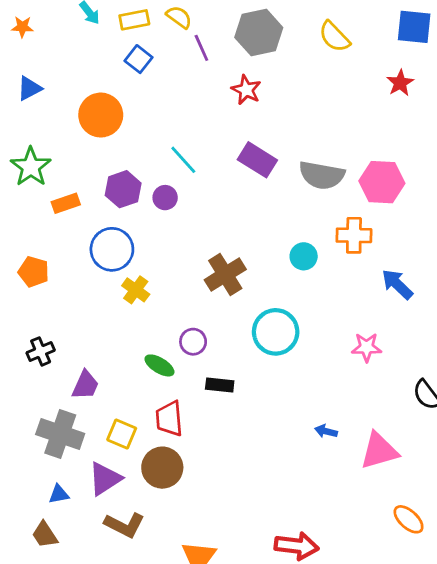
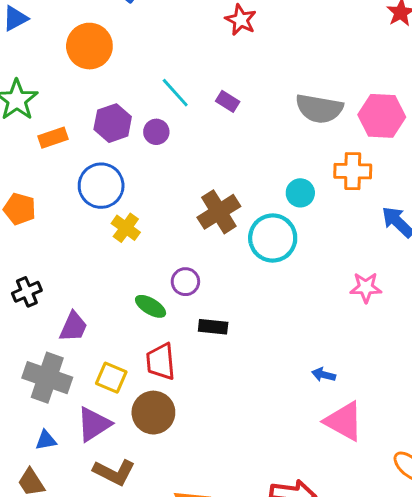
purple rectangle: (257, 160) -> (228, 101), moved, size x0.6
cyan circle: (276, 332) -> (273, 238), moved
pink triangle: (379, 451) -> (344, 421), moved, turned 45

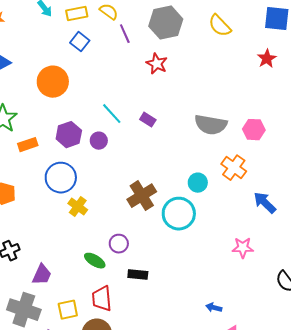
pink hexagon: (382, 116) -> (254, 130), size x0.7
orange cross: (353, 171) -> (234, 168), turned 35
yellow square: (111, 378) -> (68, 310), turned -35

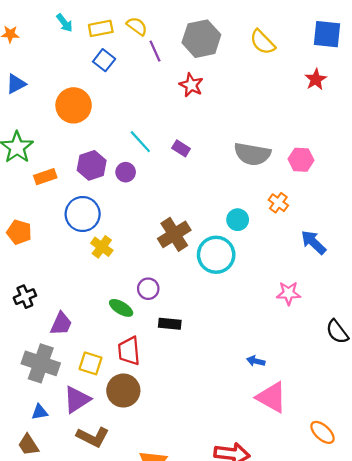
orange cross: (234, 168) -> (278, 203), size x0.7
yellow square: (68, 310) -> (91, 363), turned 30

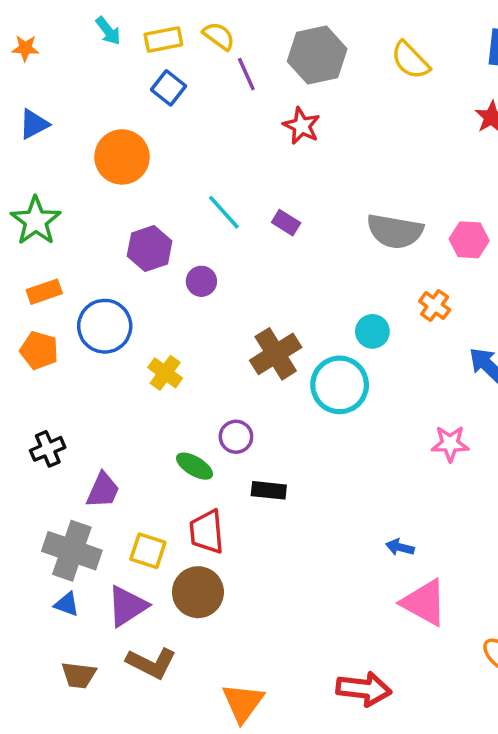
purple circle: (126, 172) -> (201, 281), moved
orange rectangle: (45, 177) -> (44, 292), moved
blue circle: (83, 214) -> (105, 326), moved
blue triangle: (40, 412) -> (67, 604), moved, turned 30
brown trapezoid: (28, 445) -> (79, 675), moved, turned -50

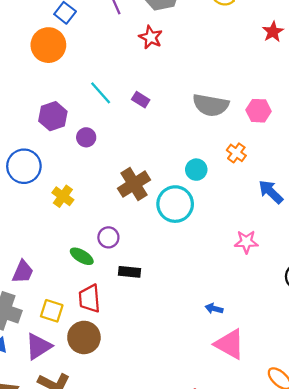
orange circle: (122, 157) -> (48, 45), moved

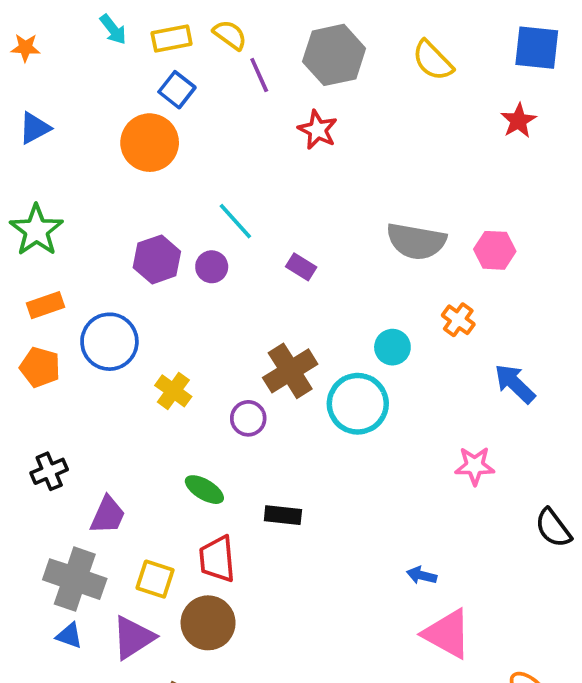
purple rectangle: (141, 100) -> (301, 267), moved
purple circle: (86, 137) -> (212, 267), moved
purple circle: (108, 237) -> (248, 418), moved

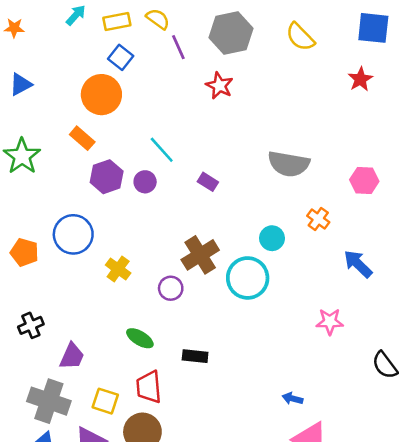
cyan arrow: (113, 29) -> (76, 15), turned -100
pink hexagon: (495, 250) -> (364, 181), moved
orange rectangle: (46, 305) -> (82, 138), moved, turned 60

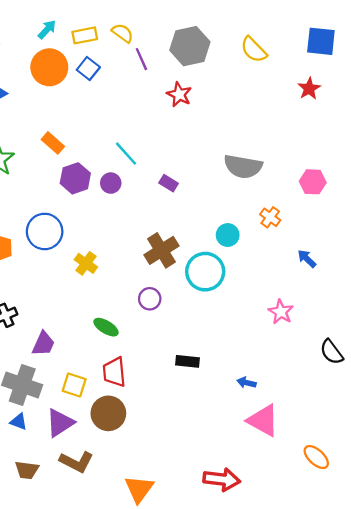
orange circle: (101, 95) -> (49, 67), moved
blue arrow: (358, 264) -> (307, 259), size x0.7
purple circle: (171, 288) -> (150, 299), moved
pink star: (330, 322) -> (281, 312), turned 30
black rectangle: (195, 356) -> (187, 361), moved

